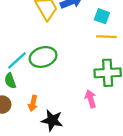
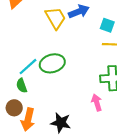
orange arrow: (33, 103) -> (28, 119), moved, size x1.5

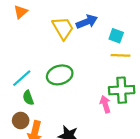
cyan line: (28, 67) -> (22, 78), moved
pink arrow: (97, 103) -> (105, 104), moved

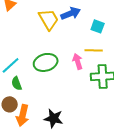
yellow line: (121, 55) -> (94, 50), moved
pink arrow: (105, 104) -> (78, 61), moved

